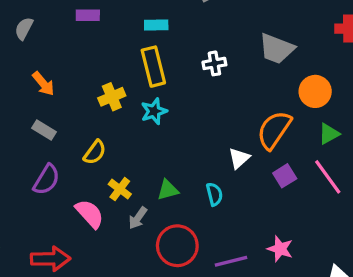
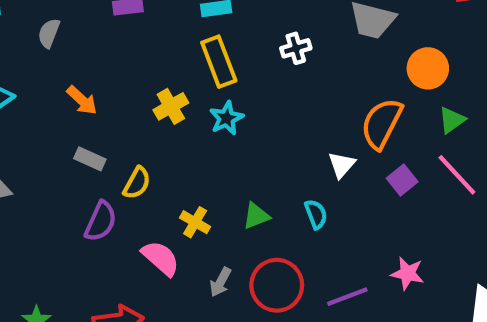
yellow semicircle: (95, 152) -> (137, 183), moved
gray arrow: (138, 218) -> (220, 282), moved

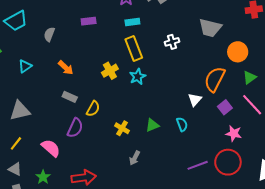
pink semicircle: (161, 258) -> (51, 148), moved
pink star: (408, 273) -> (234, 133), moved
red circle: (277, 285) -> (228, 162), moved

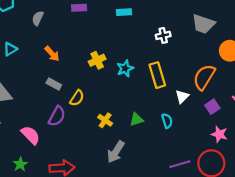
yellow rectangle: (134, 48) -> (157, 75), moved
gray arrow: (135, 158) -> (116, 152), size x1.5

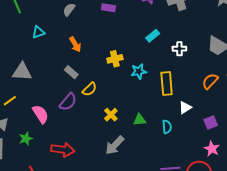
cyan rectangle: (124, 12) -> (153, 36), moved, turned -48
orange semicircle: (204, 77) -> (210, 81), moved, size x0.7

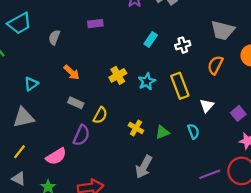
cyan triangle: (38, 32) -> (31, 84), moved
orange semicircle: (210, 81) -> (215, 65), moved
pink semicircle: (41, 114) -> (56, 156), turned 108
yellow cross: (111, 115) -> (136, 128), moved

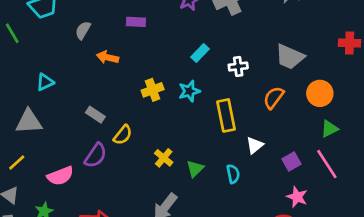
orange arrow: (72, 72) -> (108, 57), moved, turned 140
cyan star: (147, 81) -> (189, 91), moved
green triangle: (162, 132) -> (195, 169), turned -32

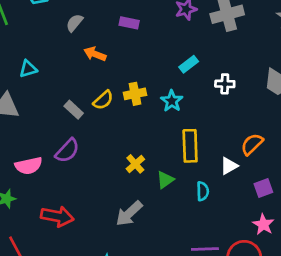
cyan star: (189, 91) -> (172, 101), turned -30
orange semicircle: (274, 98) -> (252, 144), moved
yellow rectangle: (226, 115) -> (190, 146), moved
yellow semicircle: (123, 135) -> (103, 100), moved

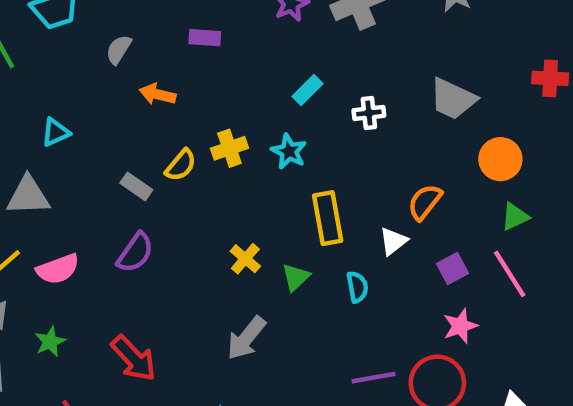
pink semicircle: (29, 166) -> (58, 269), moved
red arrow: (57, 216) -> (134, 358), turned 44
pink star: (263, 224) -> (460, 326), turned 30

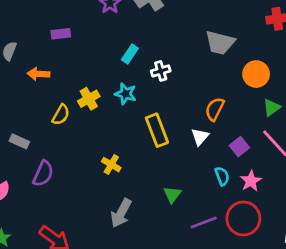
white cross: (369, 113) -> (161, 71), moved
gray rectangle: (136, 186) -> (19, 141), moved
green triangle: (296, 277) -> (172, 195), moved
cyan semicircle: (357, 287) -> (222, 176), moved

